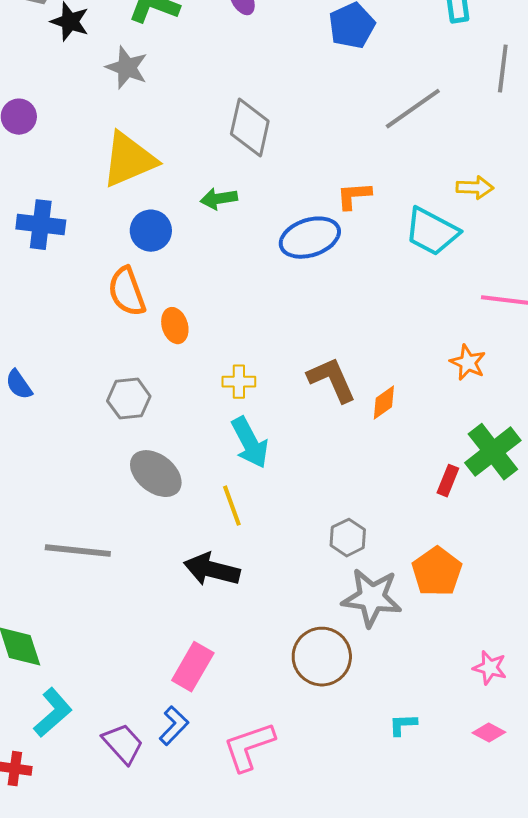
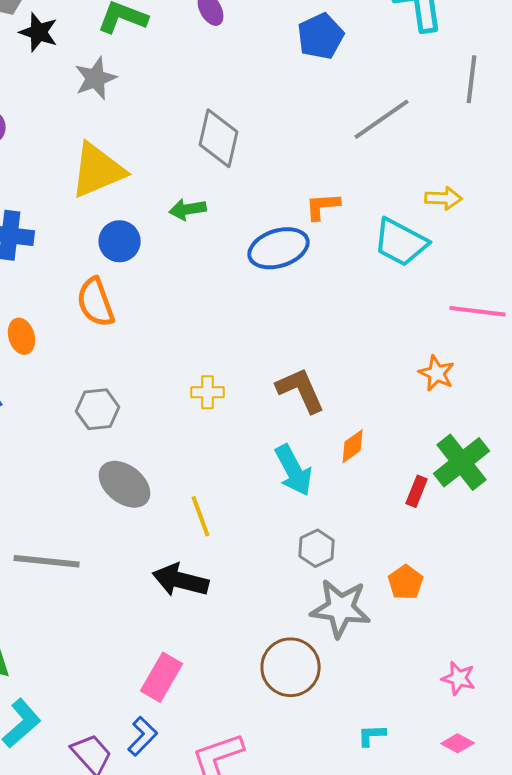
gray star: (127, 68) -> (96, 78), turned 30
orange ellipse: (175, 326) -> (22, 336), moved
orange diamond: (384, 403) -> (353, 446), moved
cyan arrow: (250, 443) -> (294, 470), moved
orange pentagon: (437, 572) -> (406, 582), size x0.7

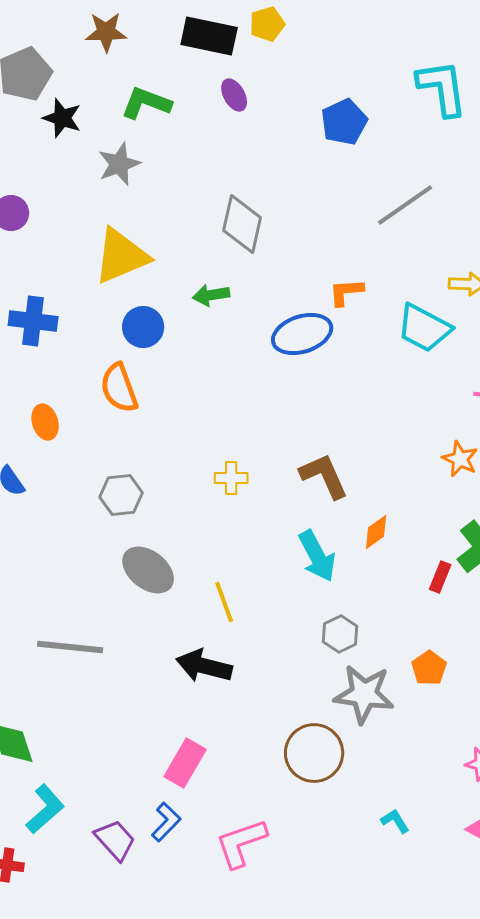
cyan L-shape: (372, 735) -> (395, 821), turned 60

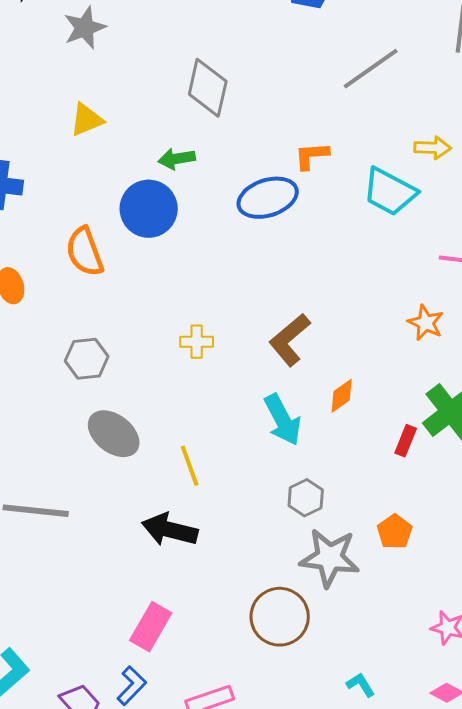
yellow triangle: (121, 256) -> (87, 120), size x0.6
blue circle: (143, 327) -> (149, 209), moved, size x1.4
brown L-shape: (324, 476) -> (290, 340), turned -106

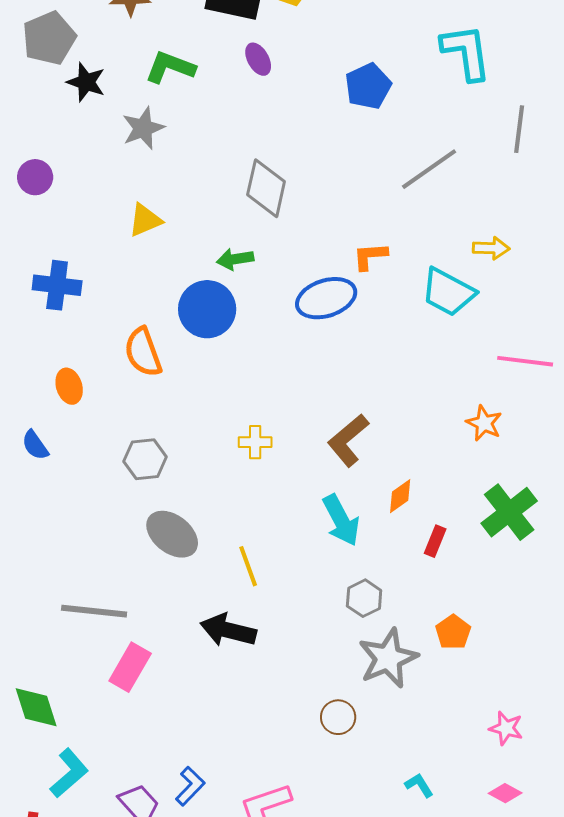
red rectangle: (406, 441) -> (435, 541), moved
gray star: (330, 558) -> (388, 658), turned -30
brown circle: (280, 617) -> (338, 717), size x0.6
pink rectangle: (151, 627) -> (130, 667), moved

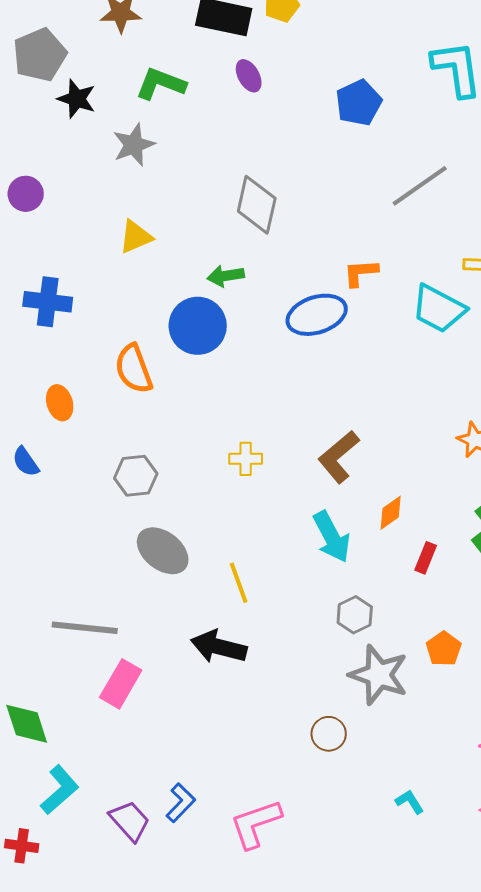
gray star: (388, 658) -> (379, 675), turned -30

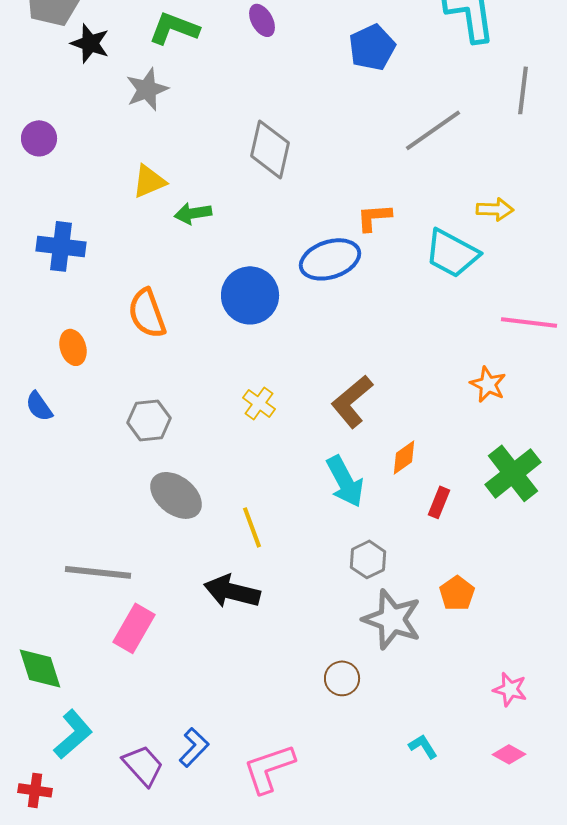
green arrow: (226, 276) -> (193, 213), moved
blue circle: (198, 326) -> (250, 295), moved
yellow cross: (246, 459) -> (259, 403), turned 36

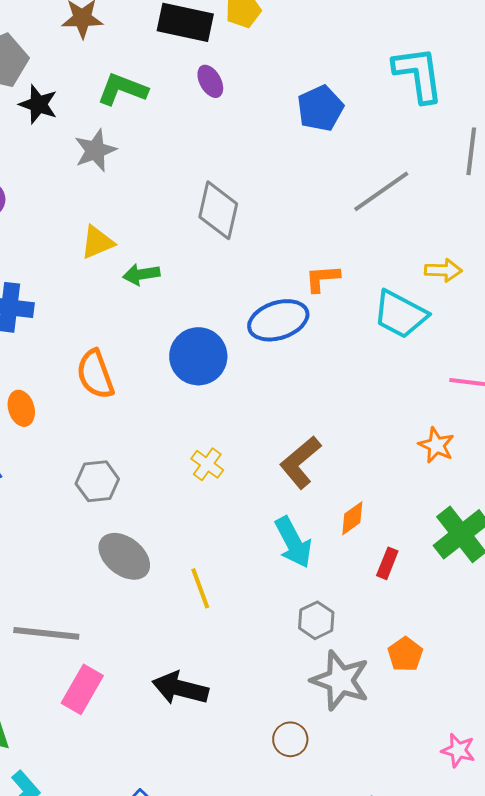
black arrow: (232, 591) -> (180, 688), moved

